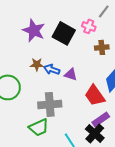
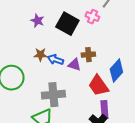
purple star: (34, 30) -> (37, 21), size x0.6
brown cross: (102, 47) -> (88, 55), moved
purple rectangle: (101, 119) -> (104, 110), turned -60

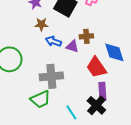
brown star: (40, 55) -> (41, 24), moved
blue diamond: (116, 71) -> (114, 52), turned -60

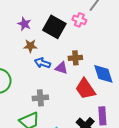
gray cross: (51, 76) -> (40, 98), size x0.7
purple rectangle: (102, 91) -> (102, 116), moved

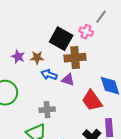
purple star: (24, 24) -> (18, 57), moved
brown cross: (75, 58) -> (75, 58), moved, size x1.5

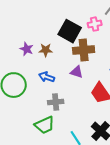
pink cross: (86, 32) -> (95, 24), turned -32
blue arrow: (49, 75) -> (47, 77), moved

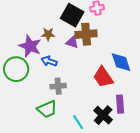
purple star: (27, 49) -> (30, 46), moved, size x1.6
purple triangle: (77, 72) -> (72, 42), moved

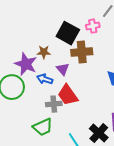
purple triangle: (72, 42) -> (63, 69), moved, turned 32
red trapezoid: (103, 77) -> (68, 95), moved

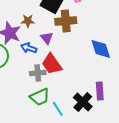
green trapezoid: (43, 127) -> (40, 97), moved

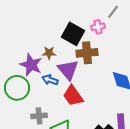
purple triangle: (47, 38) -> (68, 70), size x1.6
gray cross: (38, 73) -> (39, 116), moved

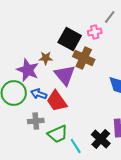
brown cross: (87, 53) -> (84, 58), turned 30
blue arrow: (50, 80) -> (39, 94), moved
red trapezoid: (73, 96) -> (57, 101), moved

